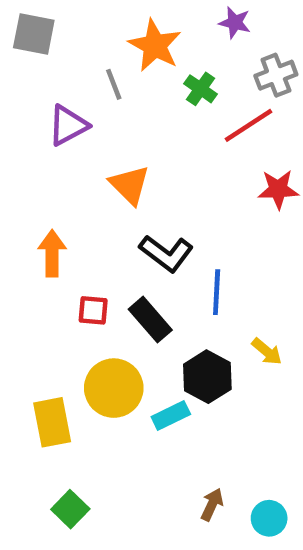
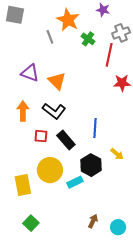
purple triangle: (68, 125) -> (30, 73), moved, turned 48
red line: (249, 125) -> (109, 55), turned -45
black L-shape: (166, 253) -> (54, 111), moved

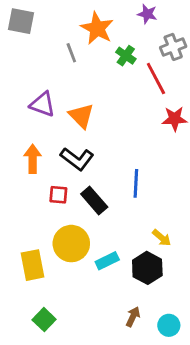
red line: (109, 55) -> (156, 79), turned -40
yellow arrow: (117, 154) -> (162, 238), moved
black hexagon: (91, 165) -> (147, 268), moved

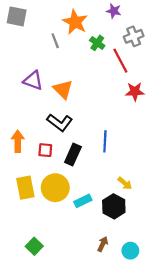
orange arrow: (33, 159) -> (18, 141), moved
black rectangle: (94, 200) -> (73, 155), turned 65
yellow rectangle: (33, 265) -> (25, 188), moved

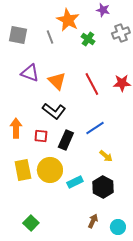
gray square: (17, 16) -> (18, 35), moved
red line: (120, 61) -> (92, 84), moved
blue line: (105, 141) -> (95, 128), turned 54
yellow arrow: (125, 183) -> (106, 156), moved

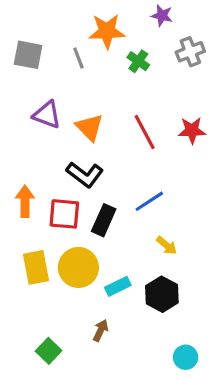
orange star: (68, 20) -> (107, 31), turned -30
red square: (41, 136) -> (64, 214), size x1.5
brown arrow: (93, 221) -> (101, 330), moved

